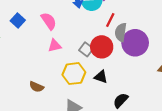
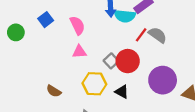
gray semicircle: (121, 32) -> (158, 35), moved, turned 108
purple circle: (135, 43) -> (163, 80), moved

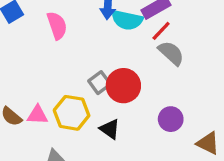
red line: (141, 35) -> (161, 31), moved
pink triangle: (79, 52) -> (37, 115), moved
purple circle: (163, 80) -> (171, 119), size x0.6

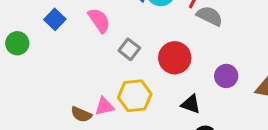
gray square: (100, 83) -> (129, 49), moved
black triangle: (110, 129) -> (191, 104), moved

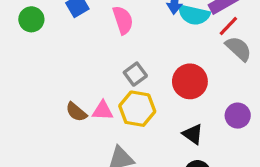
gray square: (129, 49) -> (135, 74), moved

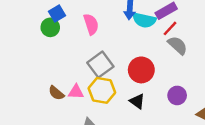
green circle: (31, 19) -> (50, 27), moved
gray square: (135, 74) -> (100, 65), size x1.5
black triangle: (193, 134) -> (137, 101), moved

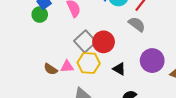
gray semicircle: (178, 45) -> (137, 24), moved
red circle: (141, 70) -> (104, 42), moved
purple circle: (177, 95) -> (152, 61), size x1.5

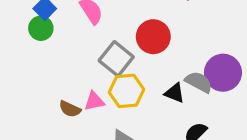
gray semicircle: (137, 24) -> (199, 82), moved
red circle: (104, 42) -> (153, 37), moved

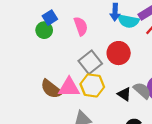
pink triangle: (94, 101) -> (69, 87), size x1.5
brown semicircle: (70, 109) -> (51, 89), size x1.5

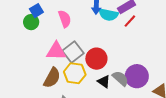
red circle: (119, 53) -> (96, 59), moved
pink triangle: (69, 87) -> (56, 51), moved
brown semicircle: (51, 89) -> (52, 78), moved, turned -100

